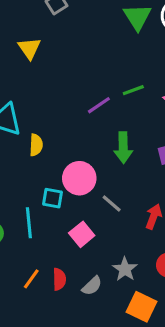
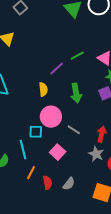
yellow semicircle: (36, 145) -> (43, 89), moved
gray star: (125, 269) -> (96, 154), moved
orange line: (31, 279) -> (31, 173), moved

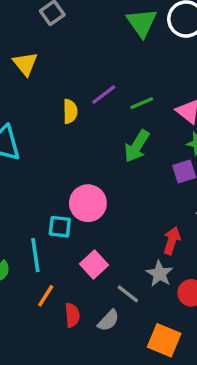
purple line: (57, 68) -> (104, 95), moved
yellow semicircle: (43, 89) -> (70, 111), moved
green arrow: (76, 93) -> (137, 146), moved, turned 36
gray line: (74, 130) -> (128, 294), moved

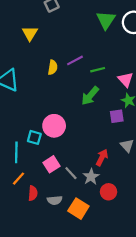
gray line: (128, 294) -> (71, 173), moved
gray semicircle: (108, 320) -> (55, 200), turned 32
orange square: (164, 340) -> (78, 209), moved

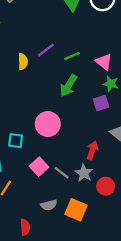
pink circle: (54, 126) -> (48, 124), moved
red semicircle: (33, 193) -> (25, 227), moved

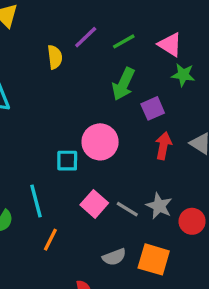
purple square: (101, 103) -> (153, 108), moved
cyan square: (16, 141) -> (67, 161), moved
red arrow: (92, 150) -> (163, 146), moved

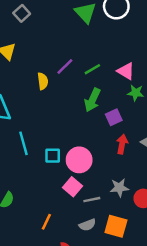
pink circle: (100, 142) -> (79, 160), moved
cyan line: (36, 201) -> (24, 143), moved
gray star: (159, 206) -> (119, 188), turned -30
gray line: (127, 209) -> (92, 200), moved, turned -42
orange line: (50, 240) -> (46, 222), moved

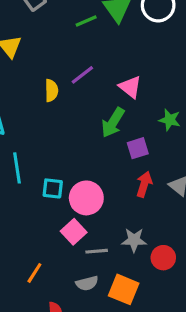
green line: (92, 69) -> (86, 21), moved
pink triangle: (126, 71) -> (130, 87), moved

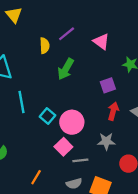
green arrow: (113, 122) -> (66, 69), moved
cyan square: (53, 188) -> (47, 116), turned 35
gray star: (134, 240) -> (106, 141), moved

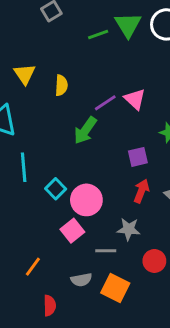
yellow triangle: (14, 15) -> (25, 74), moved
purple line: (67, 34) -> (105, 103), moved
yellow semicircle: (45, 46) -> (61, 85), moved
gray line: (80, 160) -> (106, 251), moved

